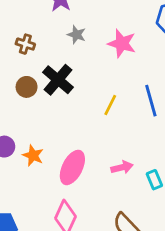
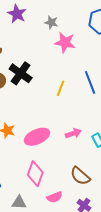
gray star: (76, 35) -> (51, 22), moved
pink ellipse: (72, 167) -> (37, 137), turned 45

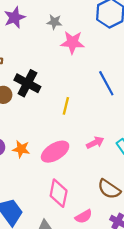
purple star: (17, 14) -> (15, 18), turned 30
yellow line: (61, 88) -> (66, 106), moved

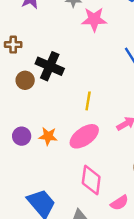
yellow line: (66, 106) -> (88, 101), moved

